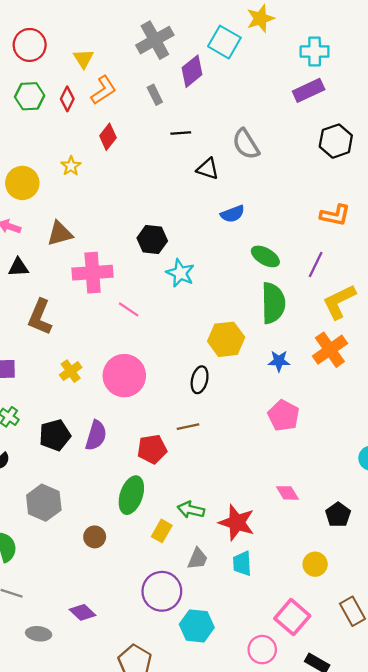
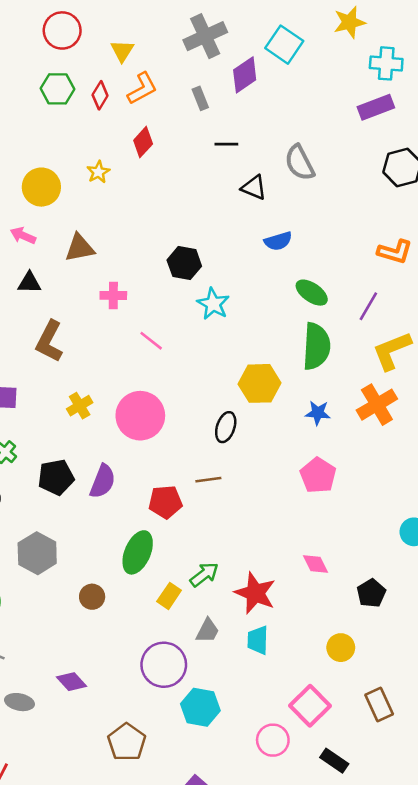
yellow star: (260, 18) -> (349, 22), moved
pink cross: (93, 273) -> (113, 295), size x0.6
green arrow: (191, 510) -> (204, 575), turned 125

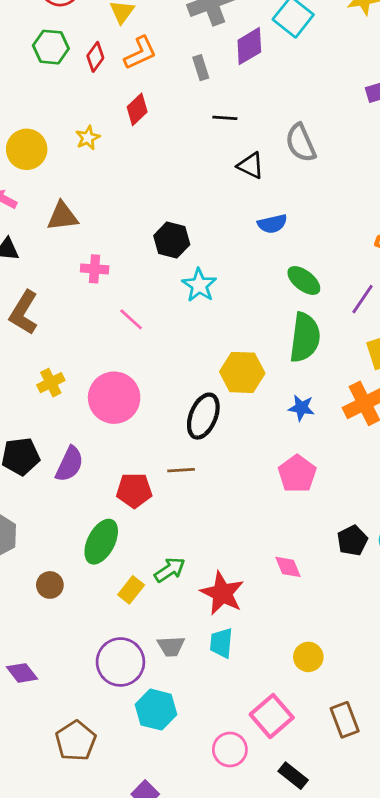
black ellipse: (226, 427) -> (203, 416), size x1.4
black pentagon: (371, 593) -> (352, 541), moved
gray trapezoid: (207, 631) -> (171, 646), moved, turned 56

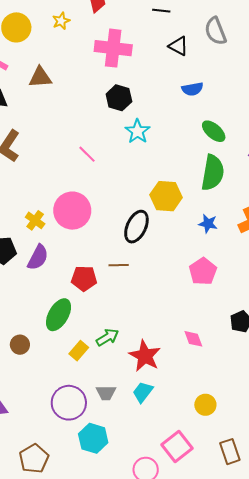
pink cross: (95, 269) -> (113, 48), moved, size x1.8
yellow cross: (51, 383) -> (35, 220), moved, turned -30
cyan trapezoid: (221, 643) -> (143, 392), turned 30

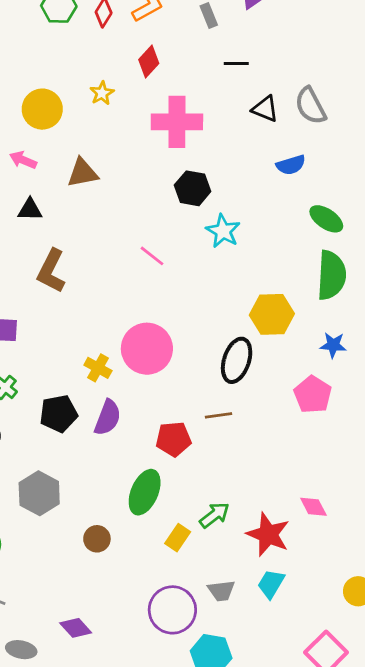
gray semicircle: (216, 31) -> (311, 106), moved
pink line: (87, 154) -> (152, 256), moved
pink pentagon: (203, 271) -> (313, 395), moved
pink diamond: (193, 339) -> (313, 507), moved

